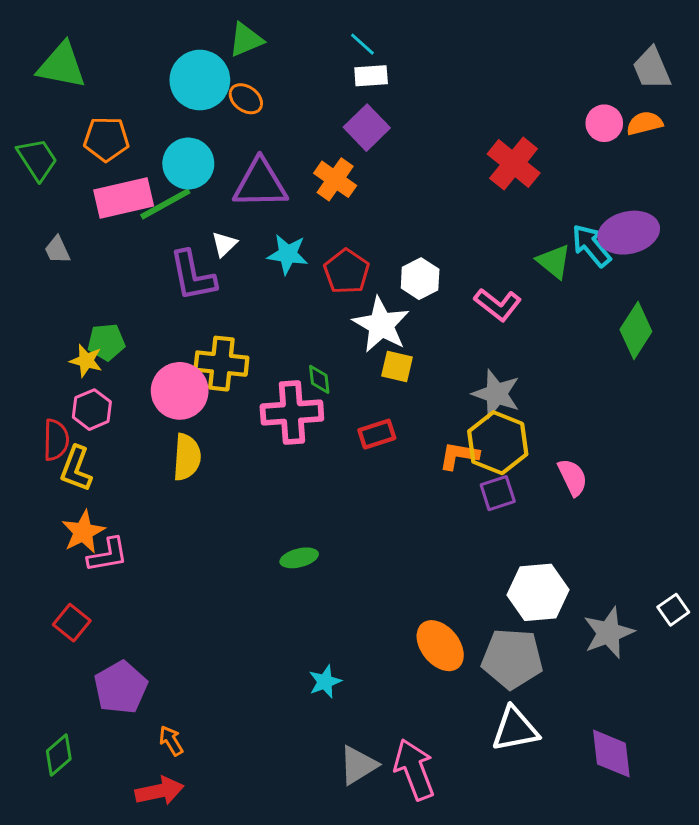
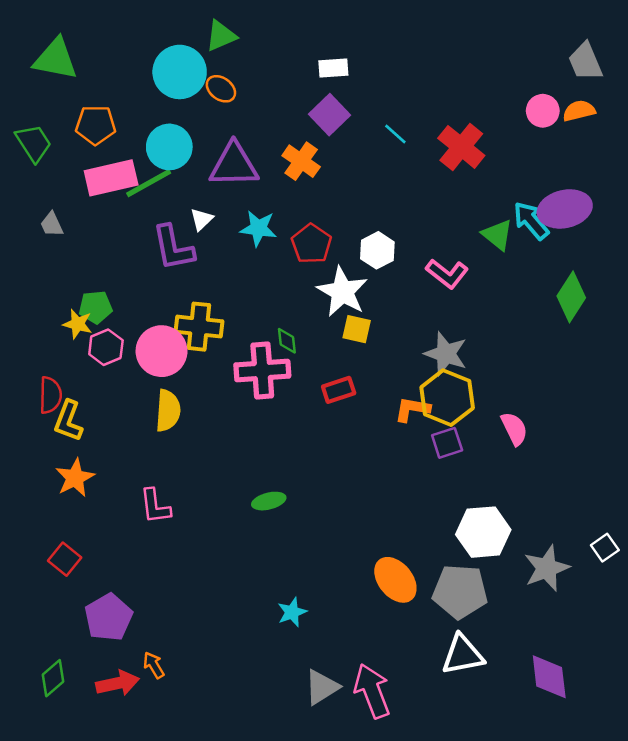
cyan line: (362, 44) -> (395, 134), moved
pink hexagon: (92, 410) -> (106, 347), moved
pink L-shape: (108, 555) -> (155, 506), moved, turned 93
red arrow: (160, 791) -> (118, 683), moved

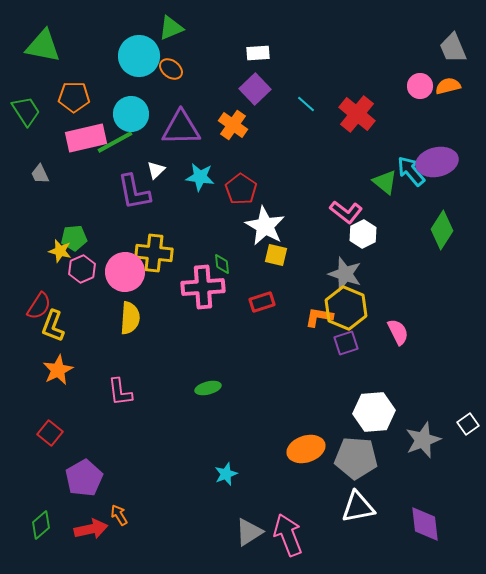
white hexagon: (377, 250) -> (363, 234), moved
red semicircle: (50, 395) -> (39, 306), turned 32
orange ellipse: (395, 580) -> (306, 449), turned -69

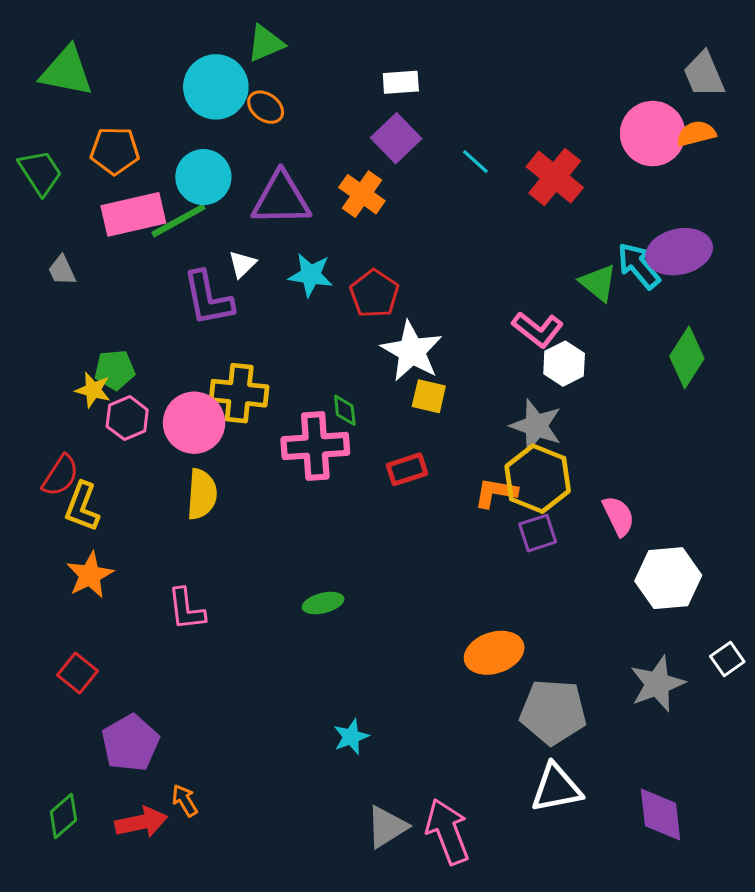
pink circle: (420, 86) -> (653, 134), size x1.6
white hexagon: (374, 412) -> (668, 578), moved
orange ellipse: (306, 449) -> (494, 653), moved

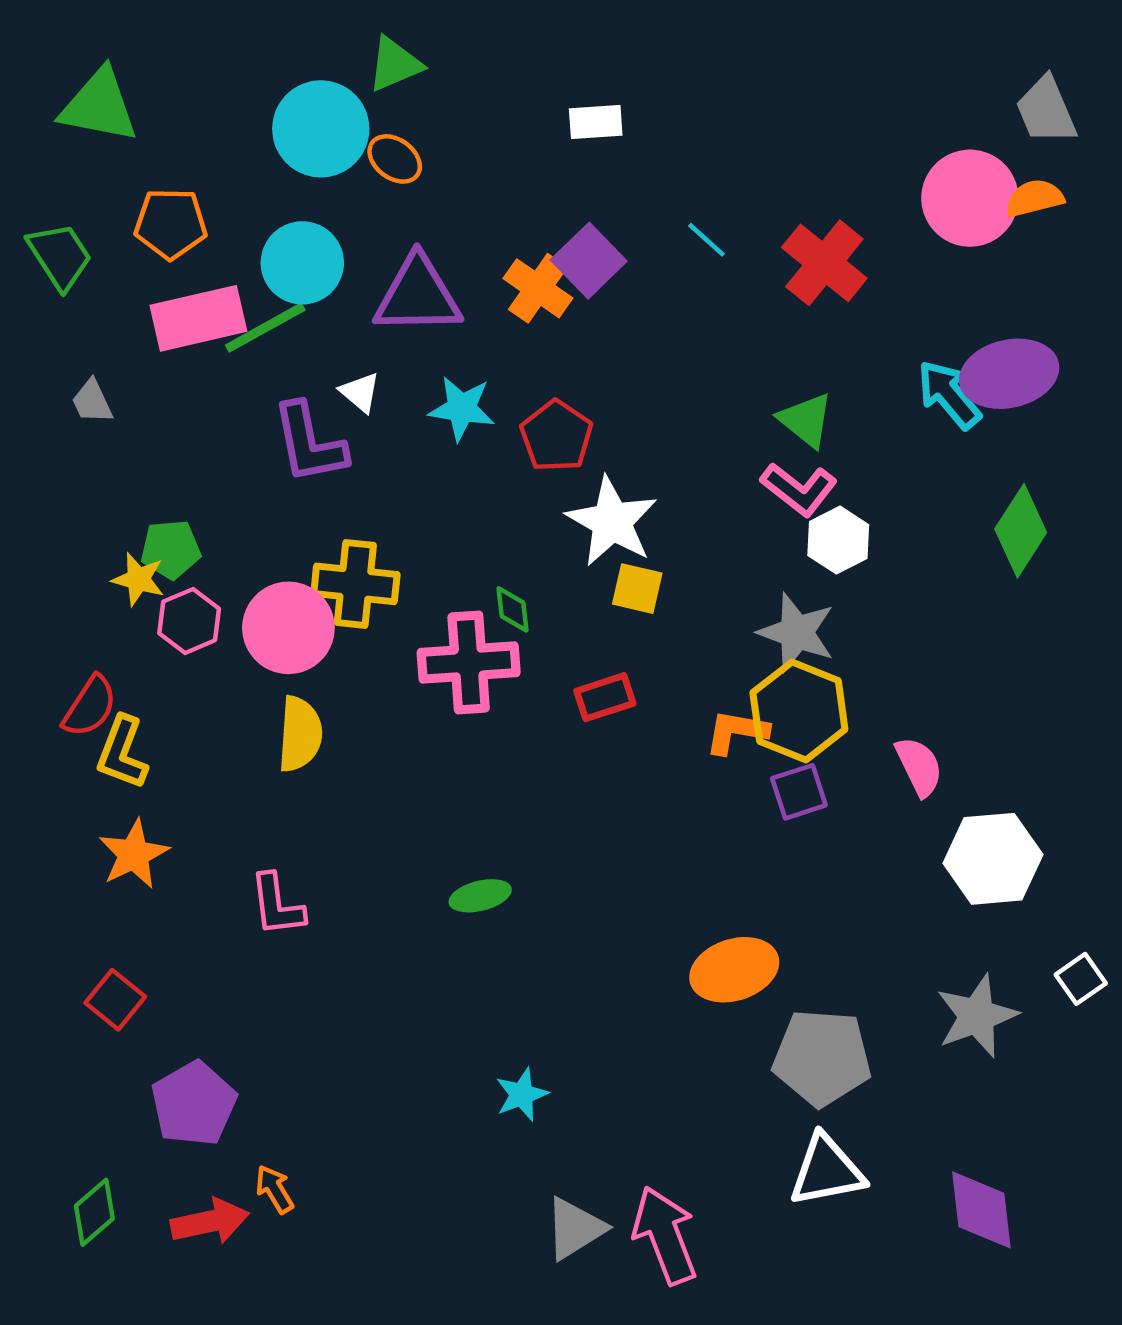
purple square: (396, 138) -> (589, 261), moved
white triangle: (242, 264) -> (360, 392), turned -36
green triangle: (598, 283) -> (806, 420), moved

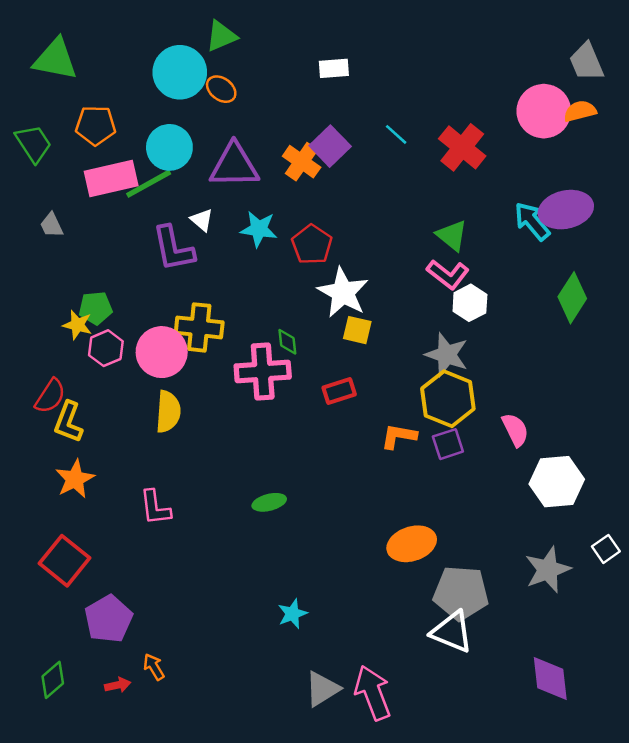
orange L-shape: (737, 732) -> (399, 436), moved
red square: (115, 1000) -> (64, 561), size x1.5
white triangle: (827, 1171) -> (452, 632), moved, turned 33
red arrow: (210, 1222) -> (118, 685), size x0.6

